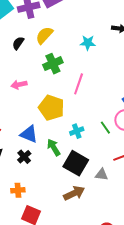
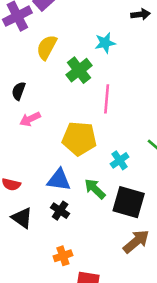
black semicircle: (18, 43) -> (19, 91), moved
green cross: (53, 64) -> (79, 70), moved

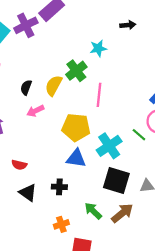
yellow semicircle: (47, 47) -> (54, 85), moved
cyan cross: (120, 160) -> (109, 146), size x1.6
blue triangle: (59, 180) -> (76, 158), moved
green arrow: (95, 189) -> (93, 211), moved
black cross: (60, 211) -> (59, 187), turned -32

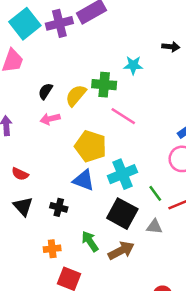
green cross: (76, 71) -> (104, 85), turned 30
pink line: (99, 95) -> (123, 116), turned -75
green line: (139, 135) -> (155, 193), moved

